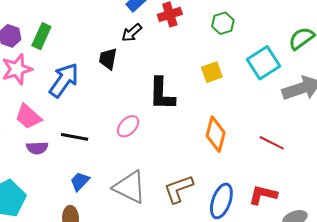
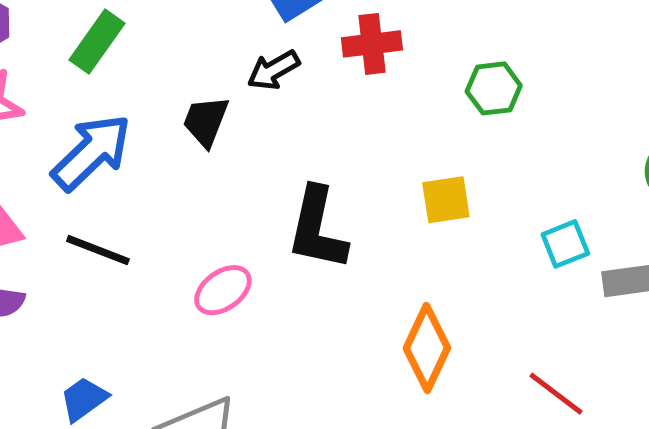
green rectangle: (41, 36) -> (97, 42), moved
cyan square: (263, 63) -> (565, 244), moved, size x0.6
black line: (75, 137) -> (98, 250), moved

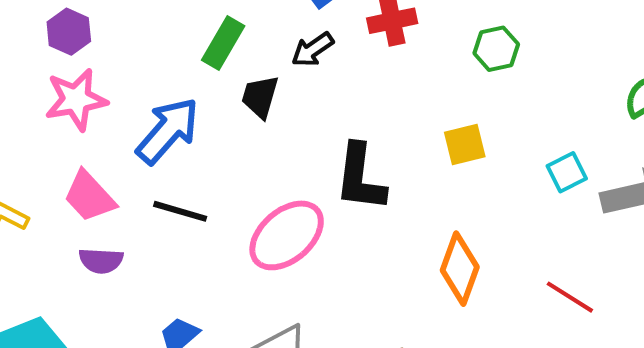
green rectangle: (97, 42) -> (223, 43), moved
pink ellipse: (223, 290) -> (287, 235), size x1.6

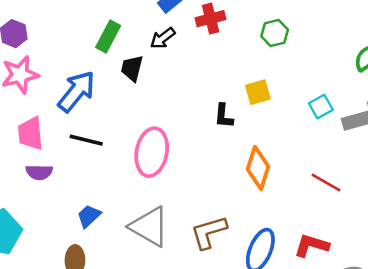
black L-shape: (360, 178) -> (224, 116), moved, size x0.6
pink trapezoid: (89, 196) -> (30, 133), turned 40
pink ellipse: (287, 235) -> (152, 152), turned -36

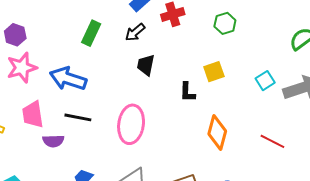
black trapezoid: (132, 68) -> (146, 65), moved
blue arrow: (77, 91) -> (68, 79), turned -108
purple semicircle: (39, 172) -> (53, 141), moved

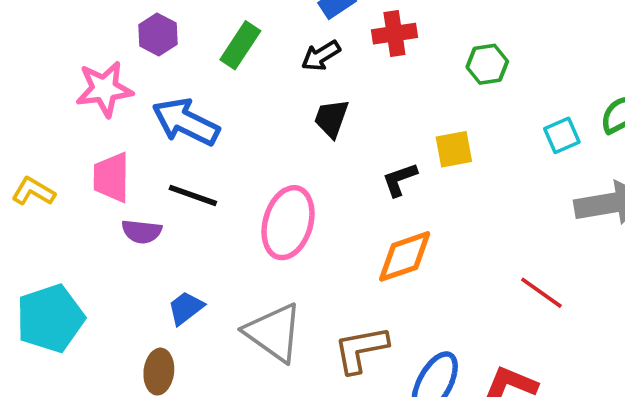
purple hexagon: (15, 35) -> (158, 34), moved
cyan square: (265, 81) -> (562, 135), moved
black L-shape: (187, 92) -> (400, 179), turned 60
orange diamond: (217, 133) -> (405, 256), moved, turned 48

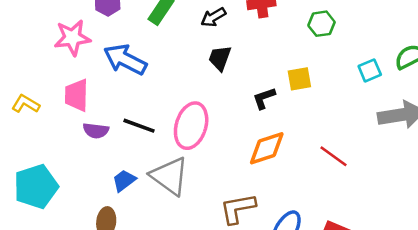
black line: (193, 195) -> (139, 126), moved
red line: (541, 293) -> (333, 156), moved
gray triangle: (274, 332) -> (170, 176), moved

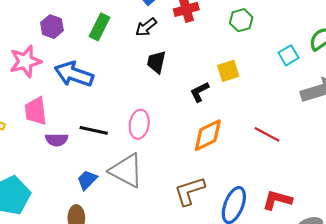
pink ellipse: (191, 126) -> (139, 124), size x0.7

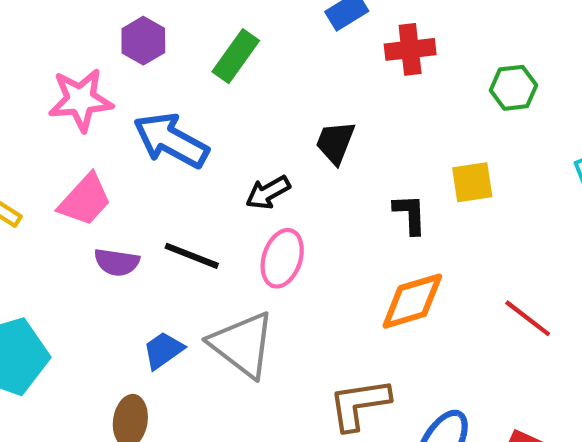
black arrow: (146, 27) -> (268, 192), moved
black L-shape: (200, 92) -> (410, 214), turned 105
pink trapezoid: (36, 111) -> (85, 200), turned -140

